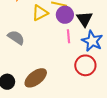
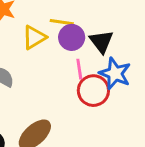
red circle: (85, 65) -> (93, 91), moved

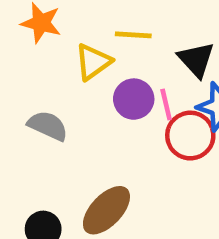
purple circle: (72, 37) -> (134, 99), moved

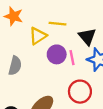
gray semicircle: (48, 126) -> (15, 66), turned 78
red circle: (190, 136) -> (80, 92), moved

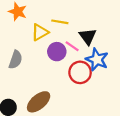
pink line: (72, 58) -> (72, 46), moved, turned -48
red circle: (80, 92) -> (80, 72), moved

